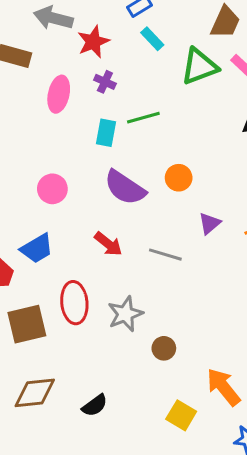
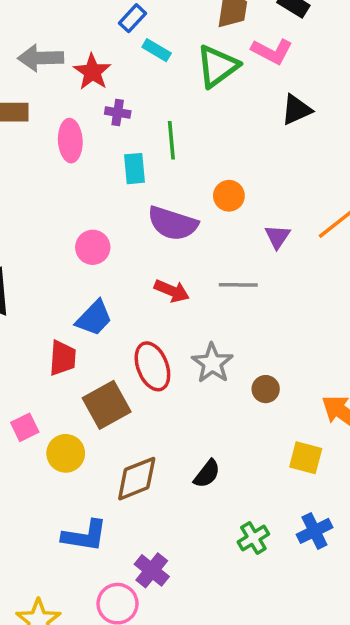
green line: (143, 118) -> (171, 140), turned -64

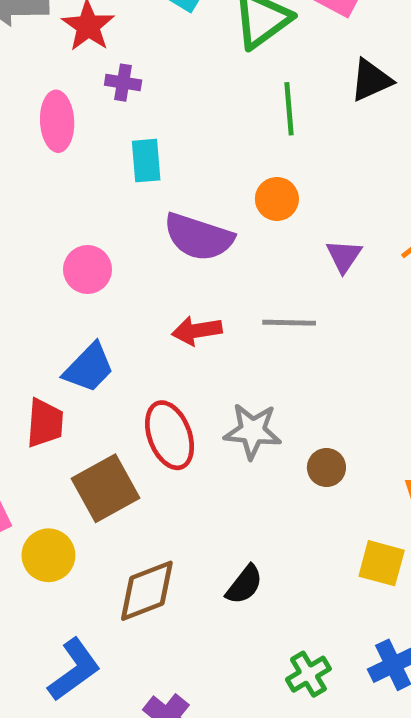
green line: (171, 140) -> (289, 109), moved
red arrow: (172, 291) -> (197, 331), turned 148
gray star: (212, 363) -> (253, 431), turned -30
blue L-shape: (85, 536) -> (74, 670), turned -45

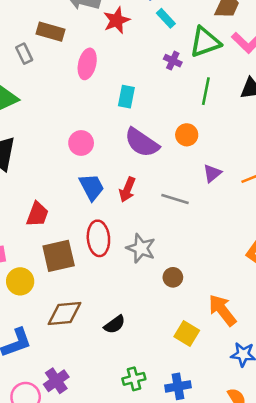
purple cross: (123, 83) -> (173, 61), moved
red arrow: (197, 331) -> (127, 190), turned -75
blue trapezoid: (89, 368) -> (92, 187), moved, turned -88

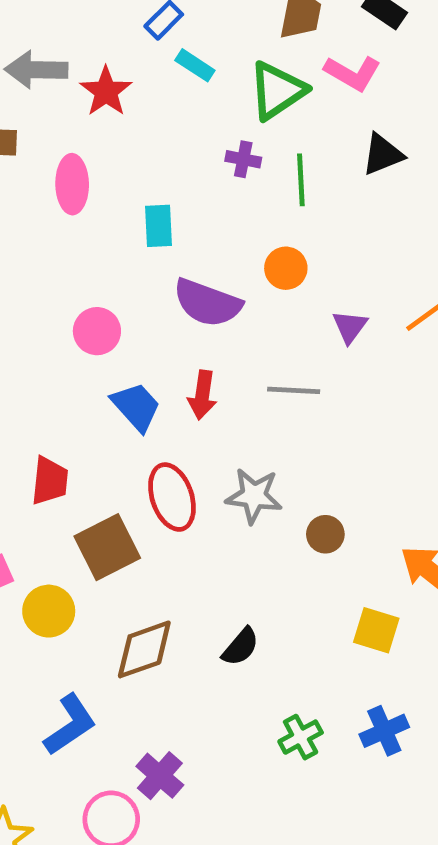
purple cross: (173, 61) -> (243, 159), moved

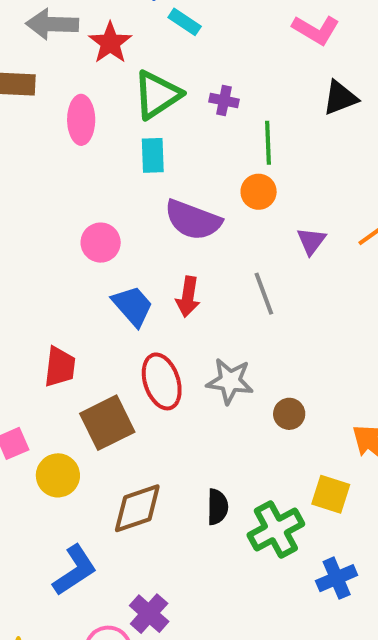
green triangle: (277, 91) -> (157, 95), moved
green line: (301, 180) -> (268, 143), moved
gray line: (294, 390) -> (264, 294), turned 66
black semicircle: (241, 647) -> (217, 507), turned -40
green cross: (301, 737) -> (276, 530), moved, size x1.5

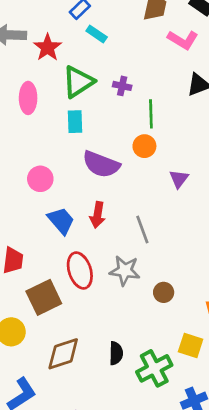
gray line: (264, 294) -> (142, 229), moved

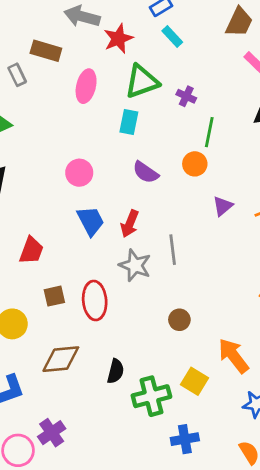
purple semicircle: (101, 164) -> (146, 172), size x0.7
red ellipse: (80, 270) -> (95, 300), moved
gray star: (125, 271) -> (135, 265), moved
brown square: (44, 297) -> (54, 296), size x0.6

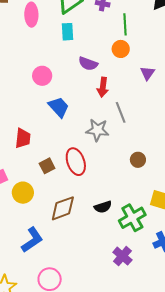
red arrow: (130, 224) -> (103, 87), moved
black semicircle: (116, 371) -> (103, 207), turned 72
purple cross: (52, 433) -> (122, 256), moved

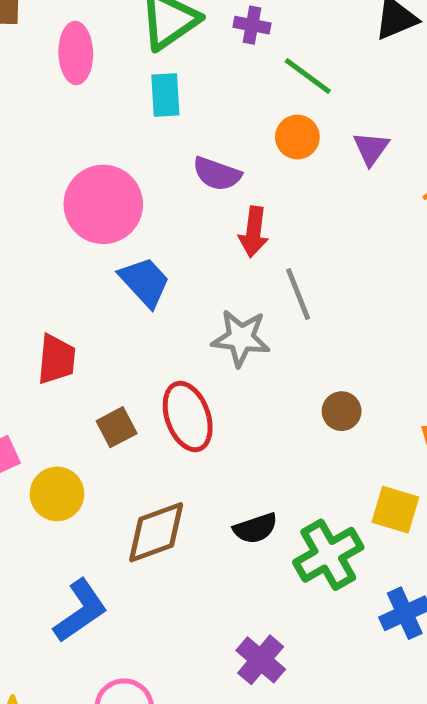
green line: (125, 24) -> (308, 76), turned -50
purple triangle: (148, 73) -> (371, 148), moved
pink circle: (42, 76) -> (103, 204), size x1.6
purple cross: (122, 256) -> (261, 660), moved

